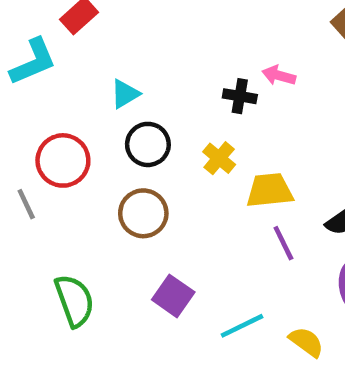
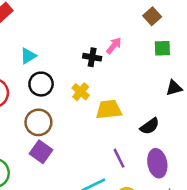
pink arrow: (279, 76) -> (114, 46), turned 114
purple line: (283, 243) -> (119, 158), moved
purple square: (173, 296) -> (41, 152), moved

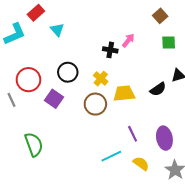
cyan triangle: (28, 56) -> (57, 30), moved, turned -40
brown circle: (38, 122) -> (95, 104), moved
black semicircle: (150, 126) -> (158, 89), moved
purple square: (41, 152) -> (54, 99), moved

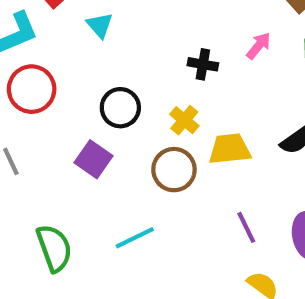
pink arrow: (128, 40) -> (259, 46), moved
red circle: (28, 80) -> (32, 89), moved
cyan line: (111, 156) -> (135, 238), moved

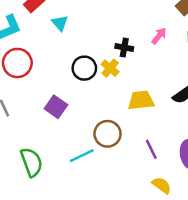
black circle: (120, 108) -> (84, 68), moved
yellow cross: (184, 120) -> (110, 68), moved
brown circle: (174, 170) -> (107, 134), moved

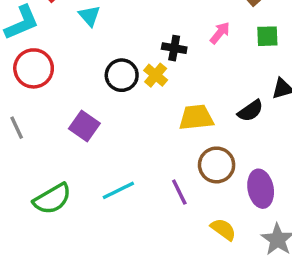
brown circle: (107, 134) -> (217, 165), moved
purple line: (151, 149) -> (179, 192), moved
green semicircle: (32, 162) -> (52, 199), turned 80

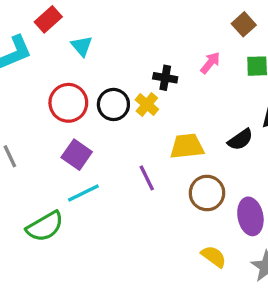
red circle: (34, 68) -> (68, 103), moved
cyan line: (118, 190) -> (83, 193), moved
purple line: (179, 192) -> (147, 178), moved

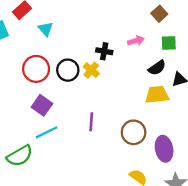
pink arrow: (210, 63) -> (136, 41), turned 35
black semicircle: (240, 140) -> (157, 68), moved
yellow trapezoid: (187, 146) -> (157, 95), moved
purple line: (147, 178) -> (91, 122), turned 30

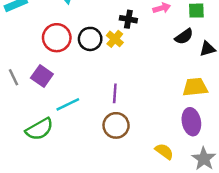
yellow trapezoid: (157, 95) -> (195, 87), moved
purple square: (42, 105) -> (42, 76), moved
brown circle: (134, 132) -> (116, 125), moved

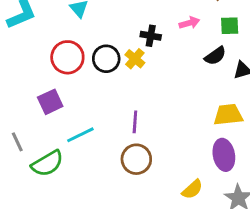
purple square: (42, 76) -> (50, 102), turned 30
gray line: (13, 77) -> (17, 142), moved
yellow semicircle: (164, 151) -> (192, 189), turned 102

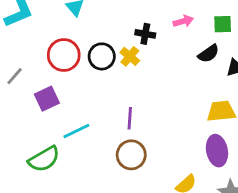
gray line: (17, 142) -> (15, 76), moved, turned 66

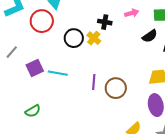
red circle: (64, 55) -> (42, 21), moved
cyan line: (76, 131) -> (58, 73), moved, turned 36
brown circle: (131, 155) -> (116, 88), moved
green semicircle: (44, 159) -> (33, 111), size x0.7

